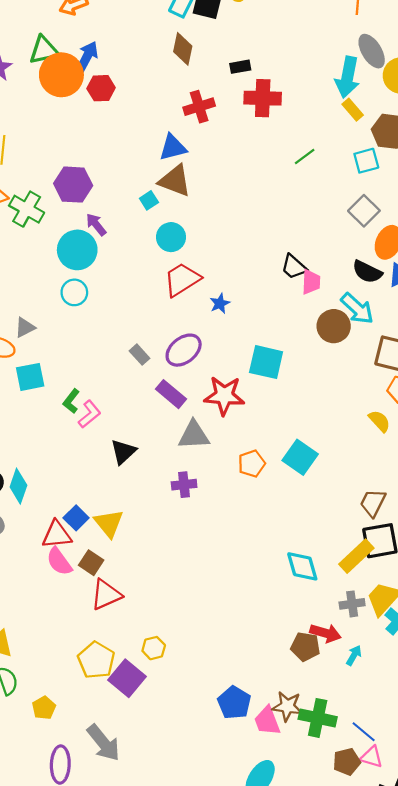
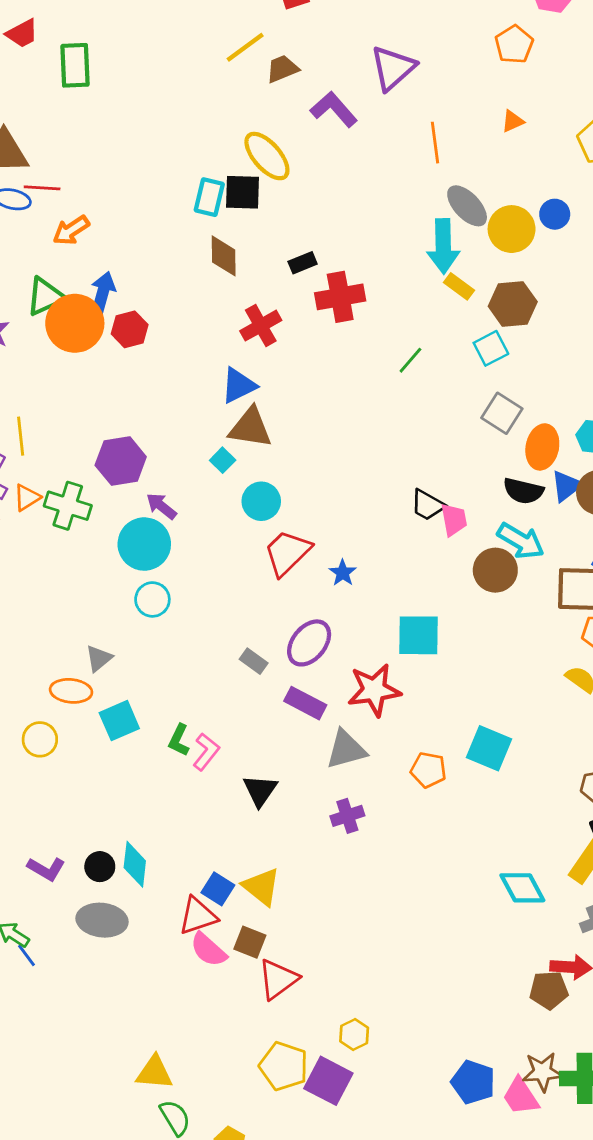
orange pentagon: (252, 464) -> (428, 770), turned -30

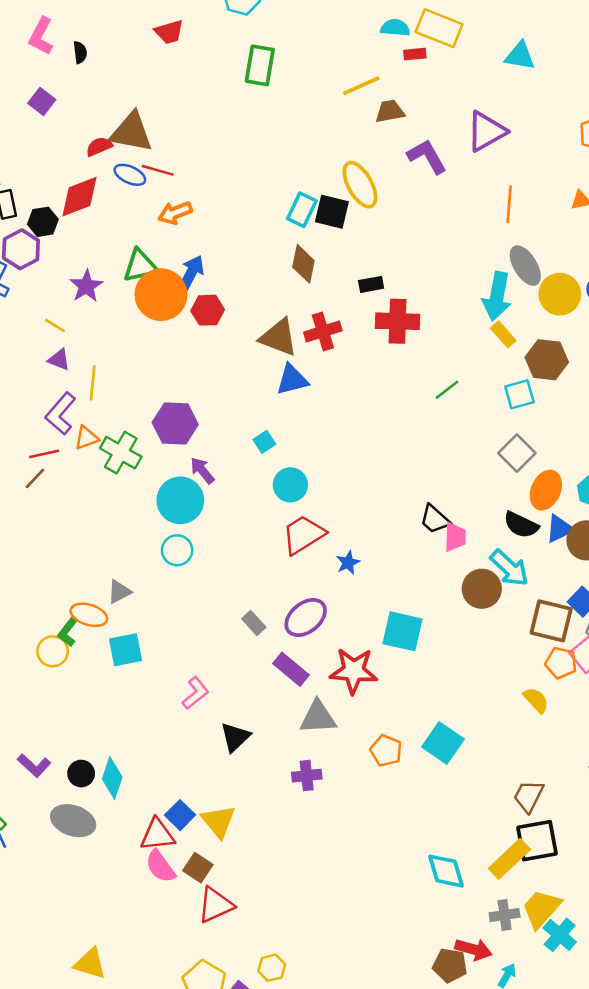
green rectangle: (75, 65) -> (260, 65), moved
brown triangle: (250, 428) -> (279, 337), moved
green L-shape: (179, 740) -> (68, 632), moved

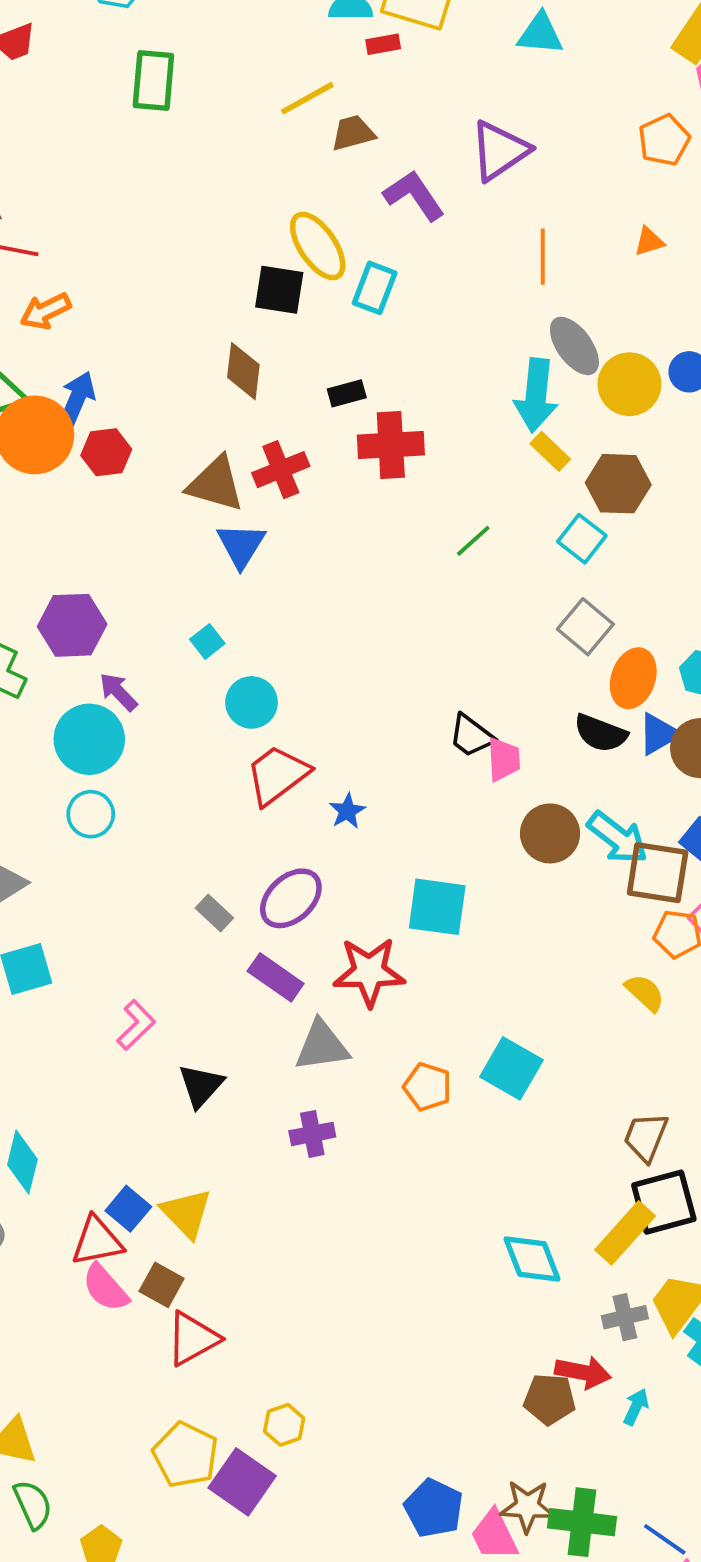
cyan rectangle: (302, 210) -> (375, 288), moved
blue triangle: (292, 380) -> (241, 545), turned -39
cyan square: (519, 394) -> (582, 539), turned -32
cyan arrow: (509, 568) -> (618, 838), moved

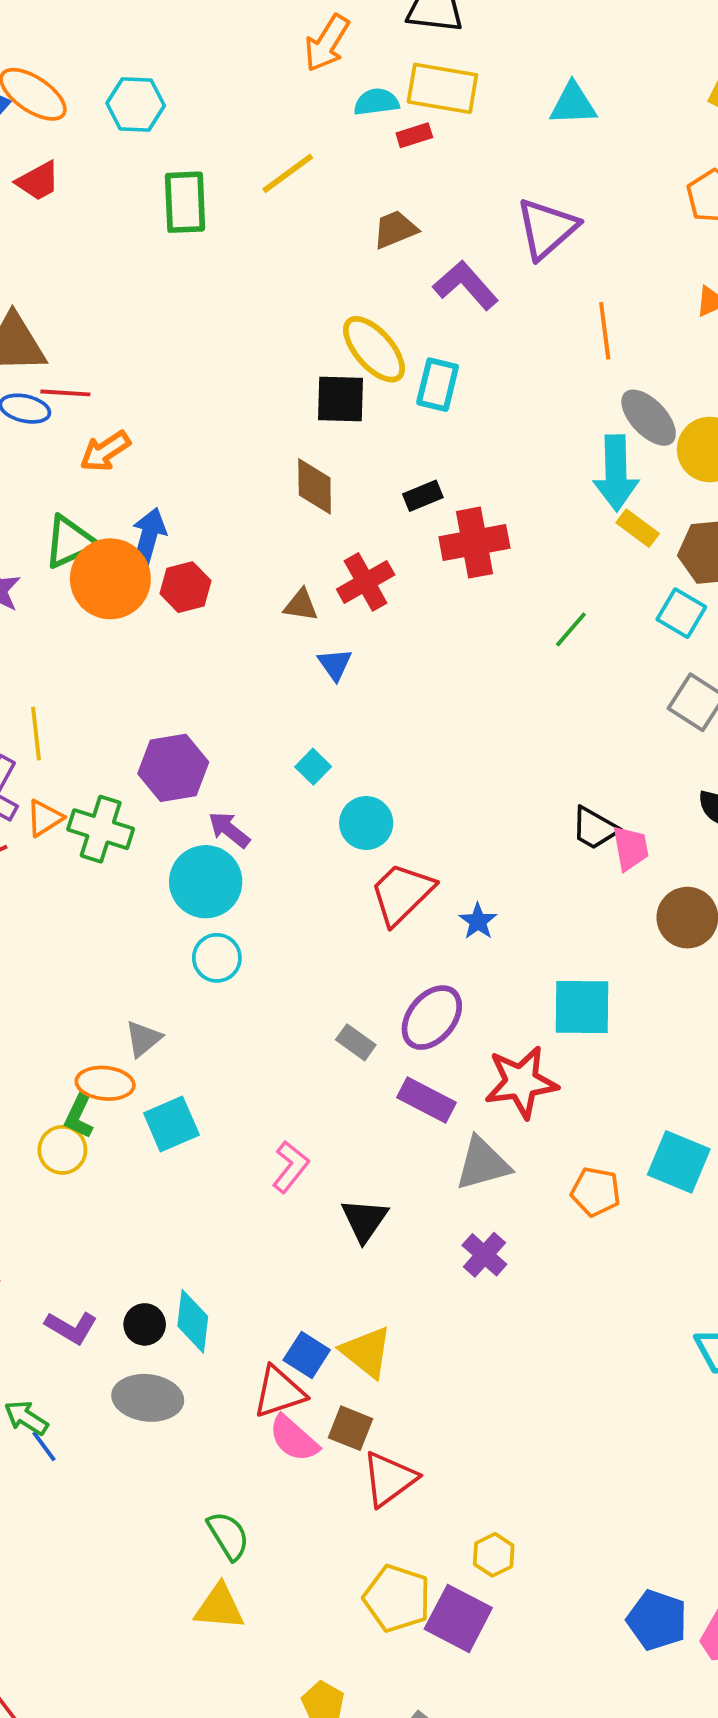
yellow line: (307, 98) -> (288, 173), moved
brown triangle: (216, 484) -> (301, 605), size x0.6
blue triangle: (241, 545) -> (335, 664), size x0.7
purple cross: (312, 1134) -> (484, 1255), turned -30
green semicircle: (33, 1505) -> (228, 1536), moved

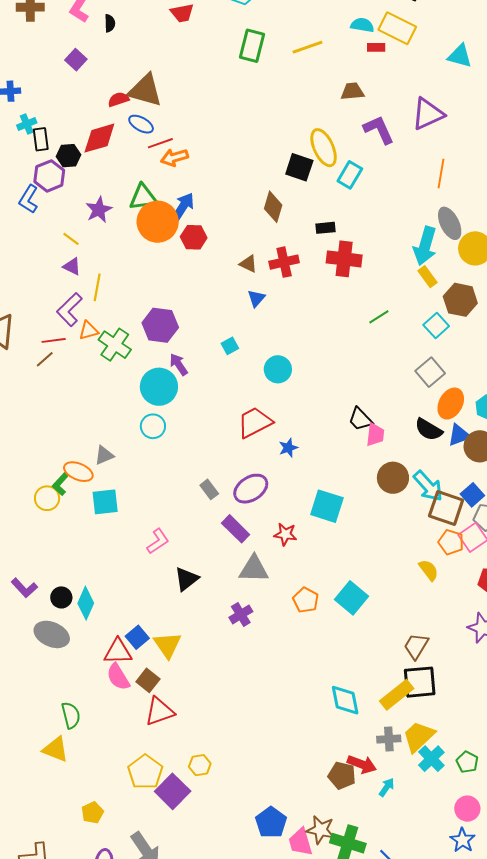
red line: (65, 393) -> (160, 143), moved, turned -40
cyan circle: (366, 823) -> (278, 369), moved
red star: (521, 1082) -> (285, 534), size x0.6

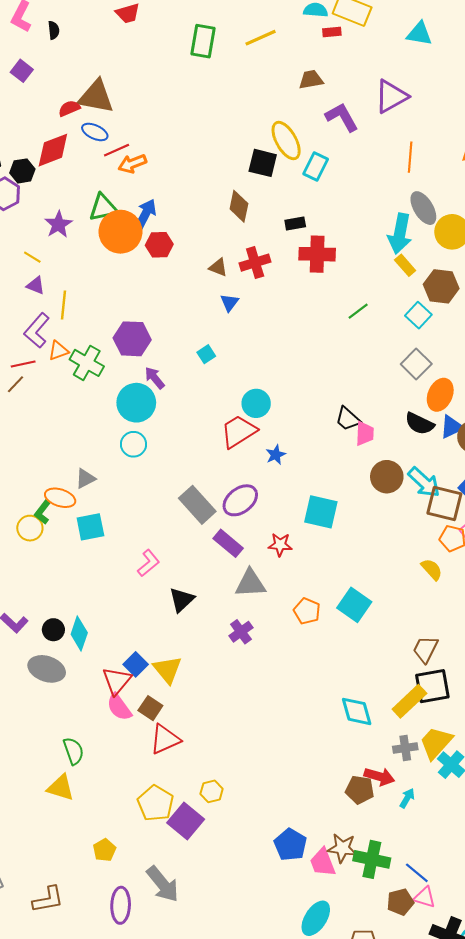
cyan circle: (278, 369) -> (256, 403), moved
gray rectangle: (209, 489) -> (197, 505), size x1.8
red triangle: (118, 652) -> (117, 681), turned -44

